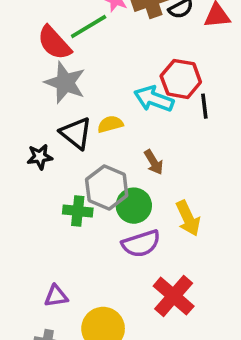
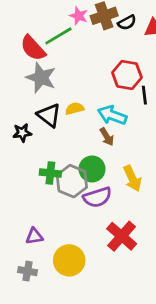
cyan arrow: (154, 99) -> (112, 115), moved
gray hexagon: (107, 187) -> (72, 181), moved

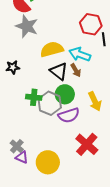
yellow semicircle: (75, 109) -> (52, 49), size x1.6
black triangle: (49, 115) -> (59, 71), moved
purple triangle: (34, 236) -> (22, 157), moved, turned 32
gray cross: (28, 271) -> (17, 146), moved, turned 32

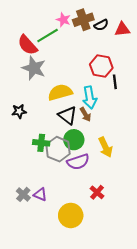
cyan arrow: (80, 54) -> (90, 98), turned -120
red cross: (87, 144) -> (97, 192), size x0.6
purple triangle: (22, 157) -> (40, 194), moved
yellow circle: (48, 162) -> (71, 215), moved

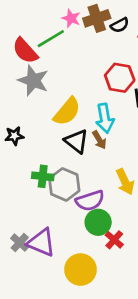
yellow semicircle: (60, 92) -> (67, 112), turned 145
green circle: (74, 140) -> (98, 222), moved
purple triangle: (40, 194) -> (41, 243), size x1.6

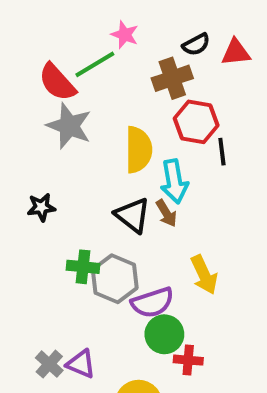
brown cross: (97, 18) -> (172, 78), moved
yellow semicircle: (67, 112) -> (139, 150), moved, turned -40
red cross: (114, 240) -> (188, 360), turned -36
purple triangle: (41, 243) -> (81, 364), size x0.7

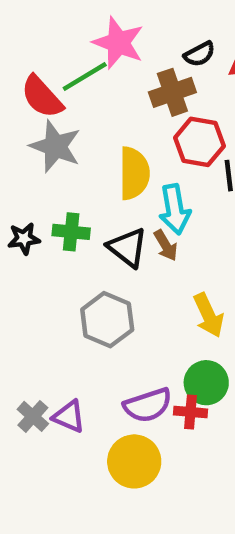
pink star: (125, 35) -> (118, 43), size x1.6
green cross: (83, 267) -> (71, 232), moved
purple semicircle: (152, 303) -> (148, 405), moved
green circle: (164, 334) -> (206, 383), moved

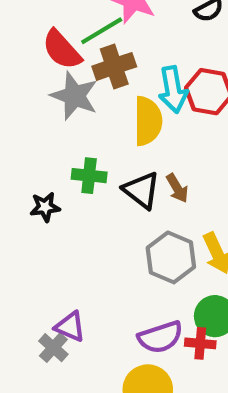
brown cross: (172, 92) -> (114, 66), moved
cyan arrow: (175, 209) -> (173, 90), moved
black star: (24, 239) -> (45, 207), moved
gray hexagon: (107, 320) -> (171, 257), moved
purple triangle: (69, 416) -> (70, 327), moved

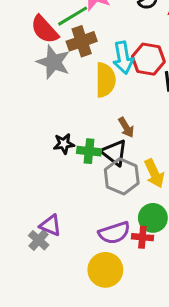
green cross: (89, 176) -> (89, 151), moved
black triangle: (142, 190) -> (114, 153), moved
black star: (45, 207) -> (64, 144), moved

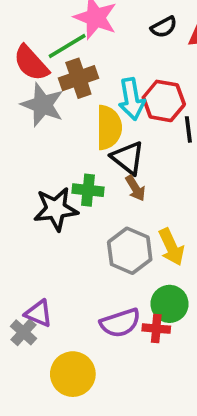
black star: (64, 144) -> (56, 209), size x1.6
green cross: (89, 151) -> (88, 190), moved
black triangle: (114, 153) -> (128, 158), moved
yellow circle: (105, 270) -> (73, 374), moved

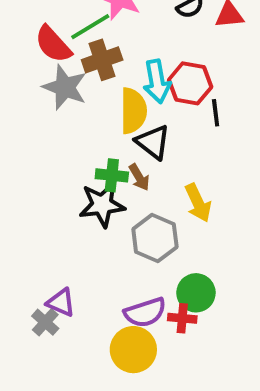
brown arrow: (135, 188) -> (139, 177), moved
black star: (56, 209) -> (102, 205), moved
yellow arrow: (171, 247) -> (198, 203), moved
yellow circle: (73, 374) -> (133, 350), moved

